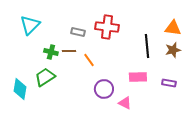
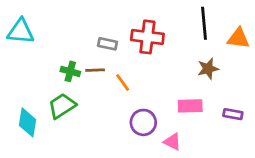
cyan triangle: (30, 25) -> (21, 31), moved, turned 50
black line: (147, 46) -> (204, 23), moved
brown star: (173, 50) -> (208, 69), moved

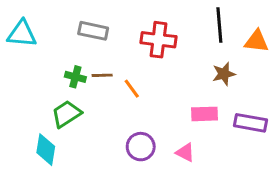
gray rectangle: (107, 44) -> (93, 31), moved, size x1.4
purple rectangle: (233, 114) -> (251, 123), size x1.5
cyan diamond: (28, 122) -> (46, 150), moved
purple circle: (143, 122) -> (141, 147), moved

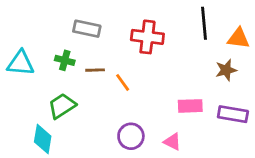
cyan triangle: (22, 34) -> (21, 63), moved
brown star: (224, 74) -> (226, 70), moved
green cross: (75, 77) -> (65, 60), moved

